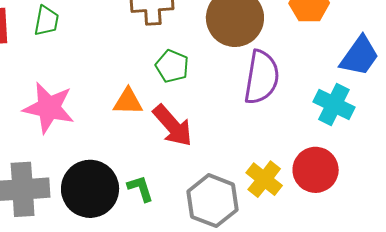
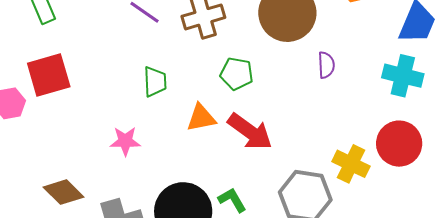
green trapezoid: (46, 21) -> (155, 82), moved
purple semicircle: (262, 77) -> (326, 65), size x0.5
pink star: (49, 108) -> (125, 141), size x0.6

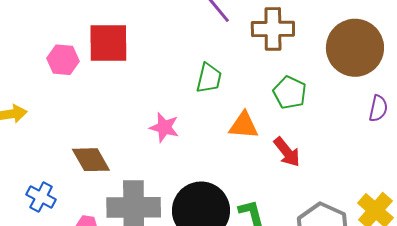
red arrow: (250, 132) -> (287, 152), size x0.7

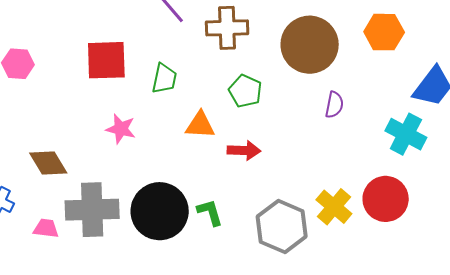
red square: (108, 43) -> (106, 60), moved
red arrow: (287, 152) -> (244, 150), turned -48

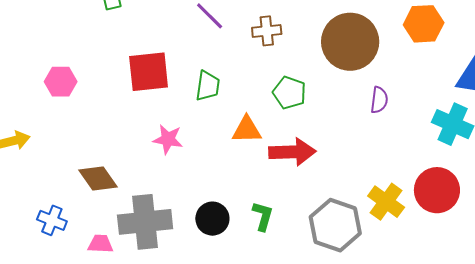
brown cross: (227, 28) -> (267, 31), size x0.7
red arrow: (244, 150) -> (292, 152), size x1.4
black circle: (160, 211) -> (212, 219), size x0.6
green L-shape: (210, 212) -> (263, 216), turned 36

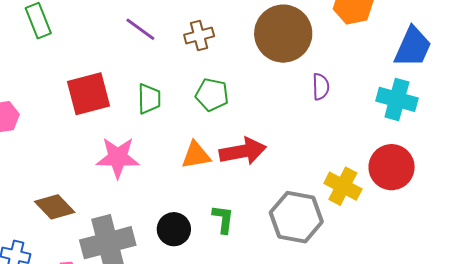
green pentagon: (289, 93) -> (212, 95), moved
orange triangle: (247, 130) -> (196, 155), moved
pink star: (168, 139) -> (118, 158), size x1.4

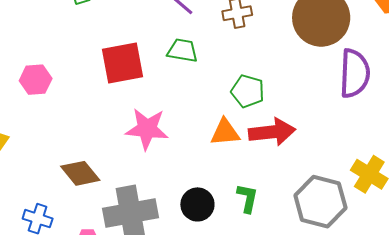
purple semicircle: (321, 87) -> (355, 73), size x1.8
green pentagon: (212, 95) -> (248, 91), moved
green trapezoid: (149, 99) -> (182, 51), moved, turned -84

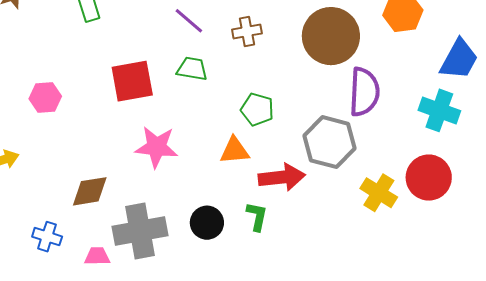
red arrow: (272, 132) -> (282, 177), moved
brown diamond: (80, 173) -> (90, 191), turned -60
gray hexagon: (320, 202) -> (330, 142), moved

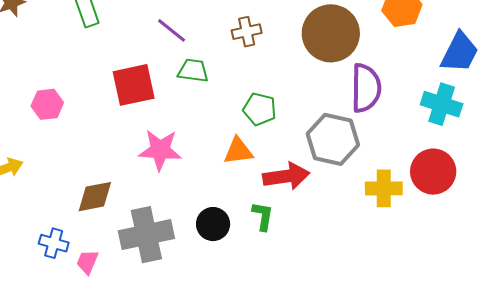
purple line: (189, 21) -> (172, 30), moved
yellow cross: (379, 193) -> (384, 188), turned -30
pink trapezoid: (97, 256) -> (87, 262), moved, turned -64

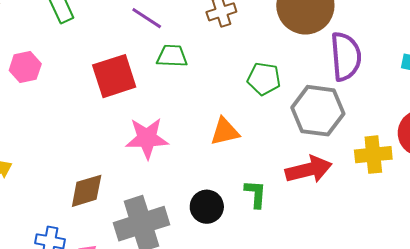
pink hexagon: (47, 104) -> (25, 67), moved
green pentagon: (260, 109) -> (264, 79), moved
red arrow: (286, 176) -> (309, 169), moved

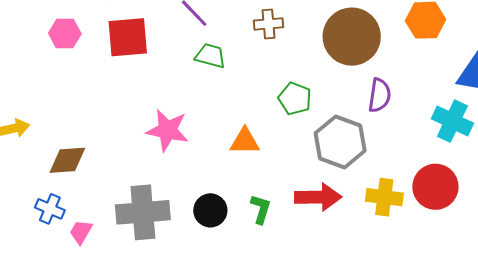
purple semicircle: (346, 56) -> (380, 95), size x0.7
red square: (114, 76) -> (128, 37), moved
brown diamond: (87, 191) -> (67, 160), moved

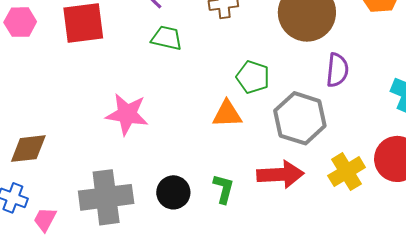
orange triangle: (245, 141) -> (227, 114), moved
yellow cross: (384, 197) -> (347, 172), turned -36

